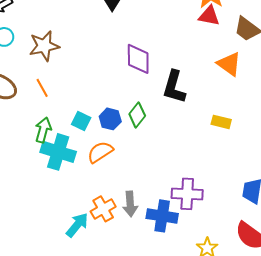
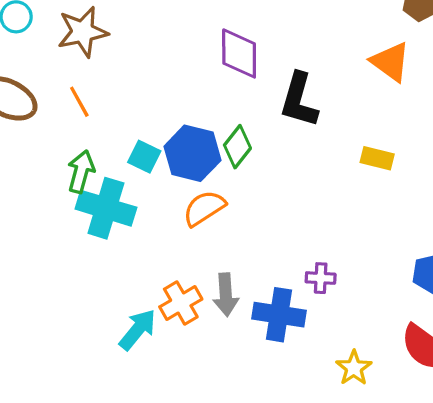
blue hexagon: (110, 119) -> (192, 153), size x1.5
orange semicircle: (100, 152) -> (204, 208), moved
purple cross: (187, 194) -> (321, 278), size x0.6

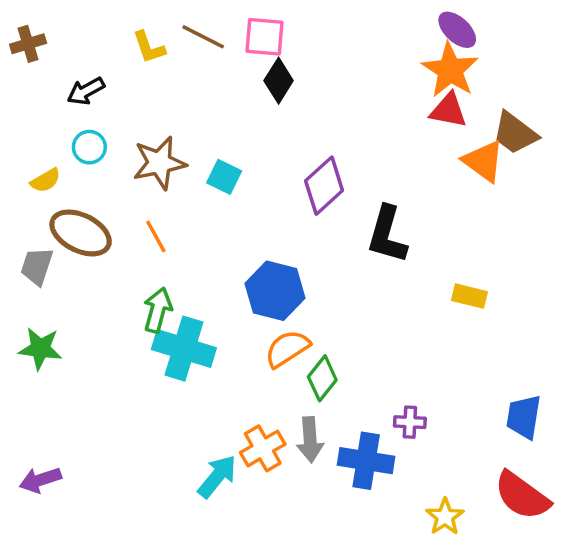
purple diamond: (239, 53) -> (324, 186), turned 48
orange triangle: (390, 62) -> (483, 161), moved
green diamond: (237, 147) -> (322, 378), moved
cyan square: (144, 157) -> (224, 177), moved

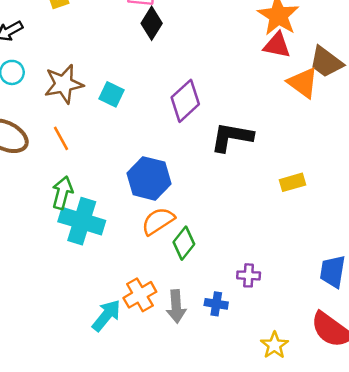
black L-shape: (387, 235) -> (232, 137), turned 84
yellow rectangle: (469, 296) -> (293, 182), turned -30
gray arrow: (310, 440) -> (176, 306), moved
blue cross: (366, 461) -> (216, 304), size x0.6

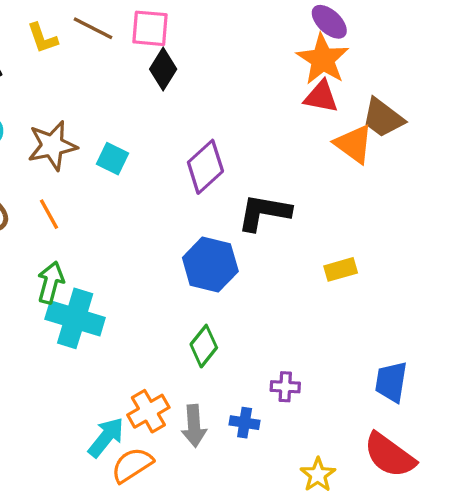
blue hexagon: (149, 178) -> (210, 265), moved
orange semicircle: (158, 221) -> (132, 465), moved

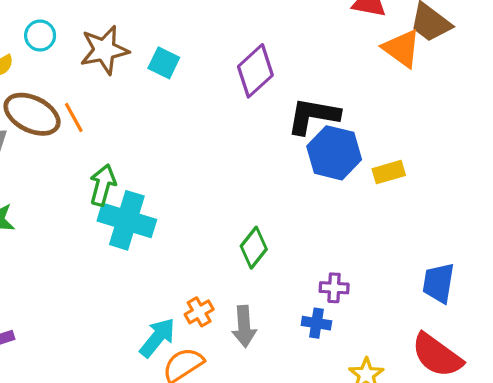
orange line: (49, 214) -> (74, 117), moved
blue hexagon: (210, 265) -> (334, 153), moved
orange cross: (148, 411) -> (199, 312), size x0.7
blue cross: (245, 423) -> (316, 323), moved

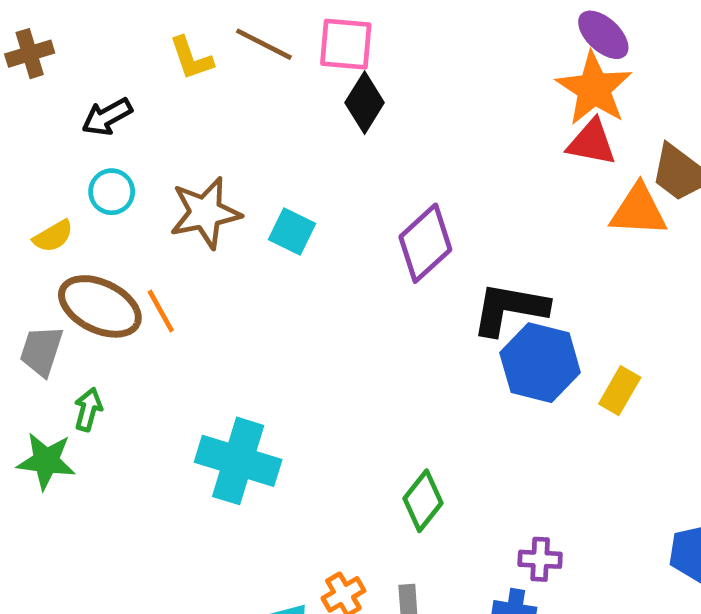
orange triangle: (402, 48) -> (638, 210), turned -33
yellow rectangle: (389, 172) -> (620, 391), turned -44
green arrow: (103, 185) -> (88, 409), moved, size x0.7

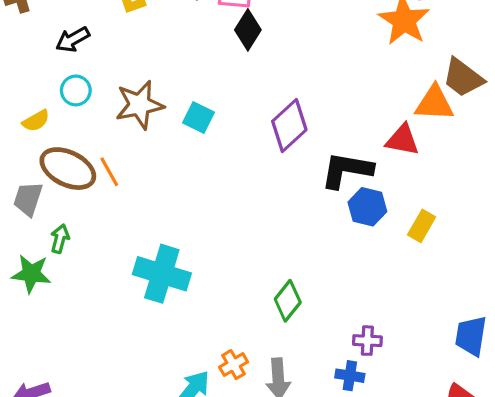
red triangle: (592, 143) -> (402, 140), moved
blue hexagon: (540, 363) -> (367, 207), size x0.7

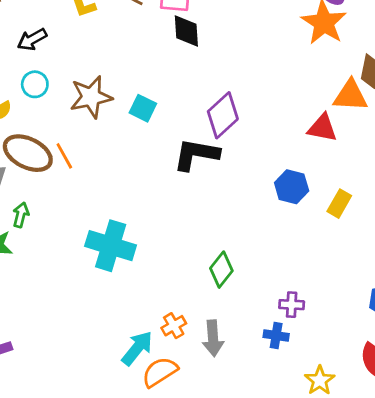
black diamond: (248, 30) -> (186, 31), turned -36
black L-shape: (347, 170) -> (196, 154), moved

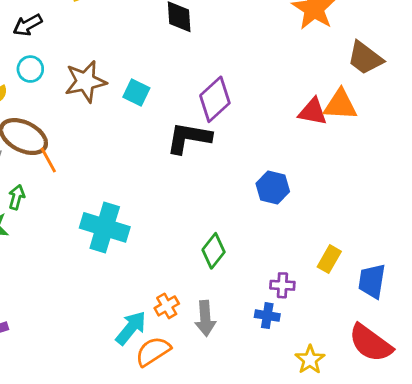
orange triangle: (351, 96) -> (340, 105), moved
orange line: (64, 156) -> (48, 160), moved
blue hexagon: (292, 187) -> (273, 187), moved
yellow rectangle: (339, 204) -> (329, 259), moved

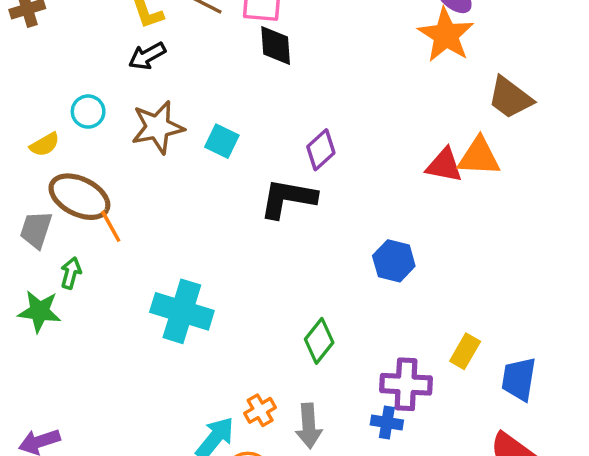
black arrow: (28, 25) -> (147, 56), moved
purple diamond: (215, 99) -> (321, 150), size x0.7
purple cross: (282, 285) -> (406, 384), size x1.6

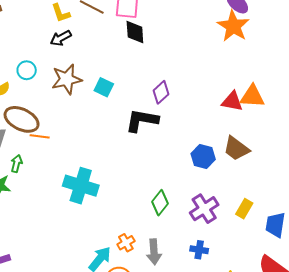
brown trapezoid: (510, 98) -> (236, 148), moved
orange line: (111, 226) -> (40, 136), turned -54
purple cross: (406, 384) -> (204, 209), moved, turned -36

